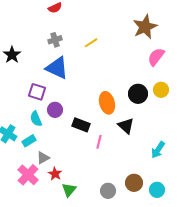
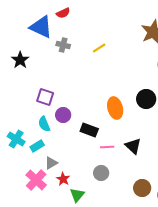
gray cross: (55, 40) -> (63, 45), turned 32
blue triangle: (57, 68) -> (41, 27), moved
black triangle: (126, 126) -> (133, 146), moved
pink line: (99, 142) -> (107, 147), turned 72
gray circle: (108, 191) -> (101, 173), moved

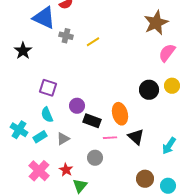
yellow line: (99, 48) -> (93, 42), moved
orange ellipse: (115, 108) -> (120, 114), moved
purple circle: (63, 115) -> (77, 106), moved
gray triangle: (51, 163) -> (63, 139), moved
gray circle: (101, 173) -> (95, 158), moved

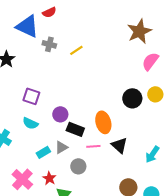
cyan semicircle: (47, 115) -> (30, 123), turned -42
cyan rectangle: (40, 137) -> (43, 152), moved
gray triangle: (63, 139) -> (61, 147), moved

